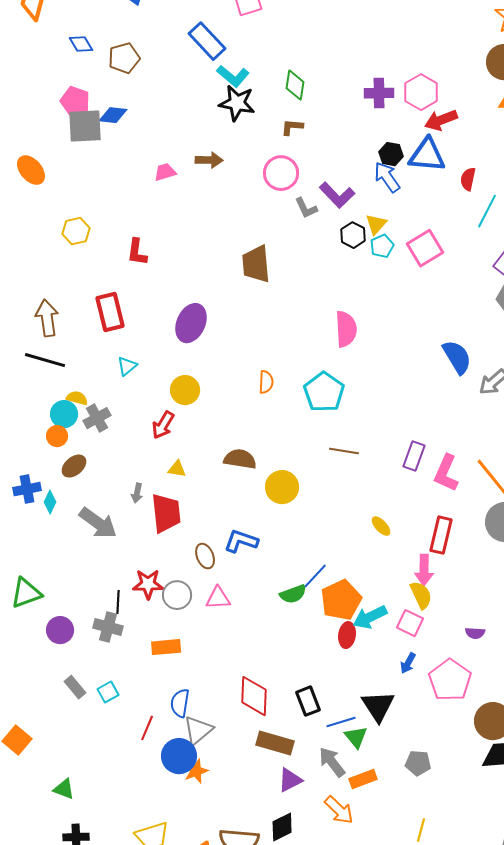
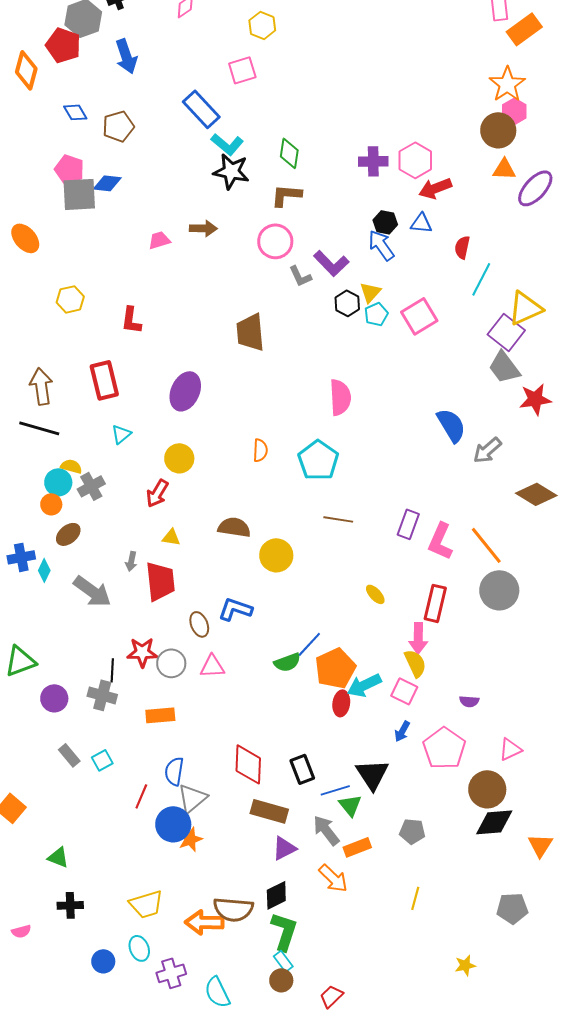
brown L-shape: (292, 127) -> (286, 195), size x1.4
blue triangle: (427, 155) -> (421, 223), size x0.6

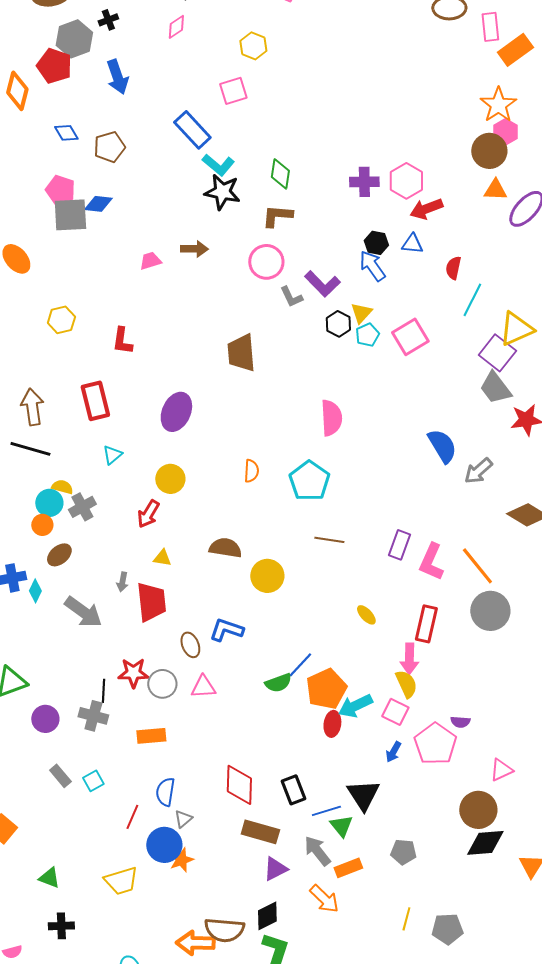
pink pentagon: (444, 748) -> (435, 744), moved
gray triangle: (192, 798) -> (183, 819), size x0.6
yellow trapezoid: (146, 904) -> (121, 881), moved
gray pentagon: (512, 908) -> (447, 929), moved

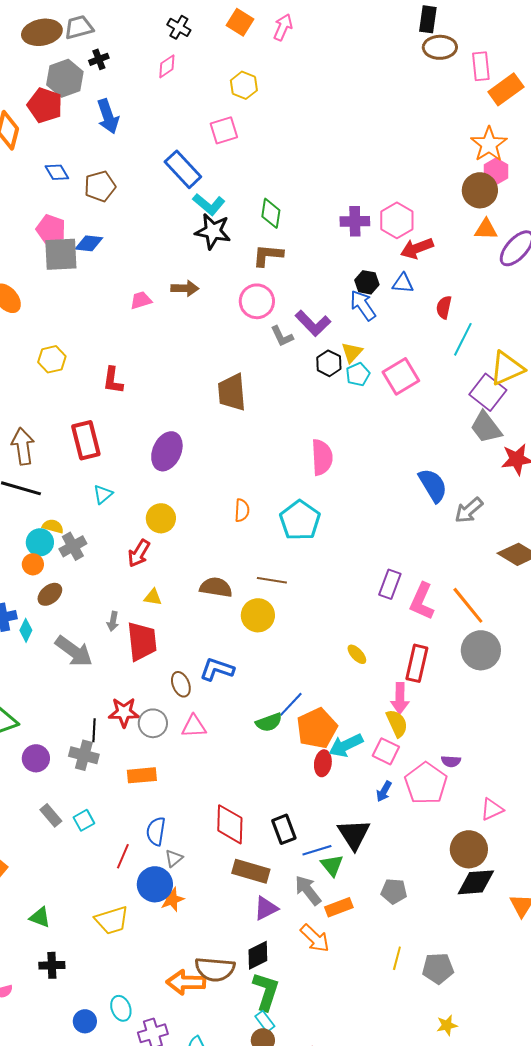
brown line: (329, 540) -> (272, 580), moved

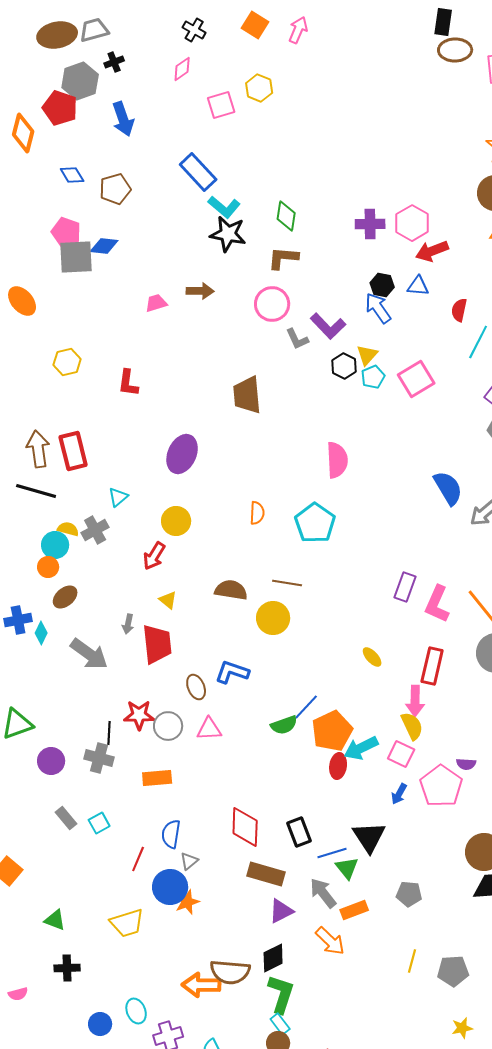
pink square: (224, 130) -> (221, 105), moved
red rectangle: (86, 440) -> (73, 451), moved
gray cross: (73, 546) -> (95, 530), moved
yellow triangle: (153, 597) -> (168, 600), turned 30

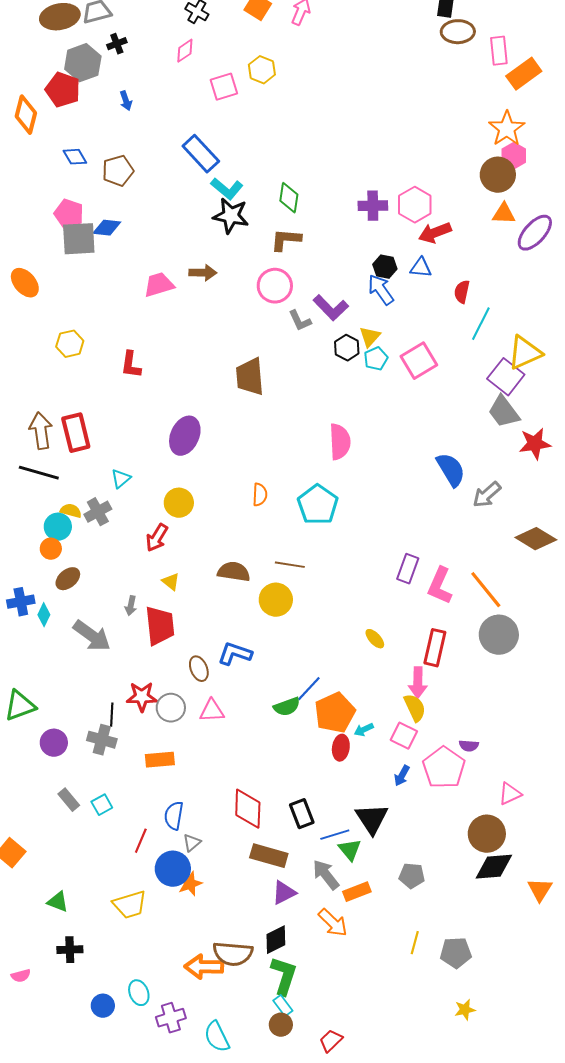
blue arrow: (123, 119) -> (126, 101), size x0.6
pink trapezoid: (156, 303) -> (159, 285), size x1.4
cyan arrow: (361, 748) -> (364, 730), size x0.6

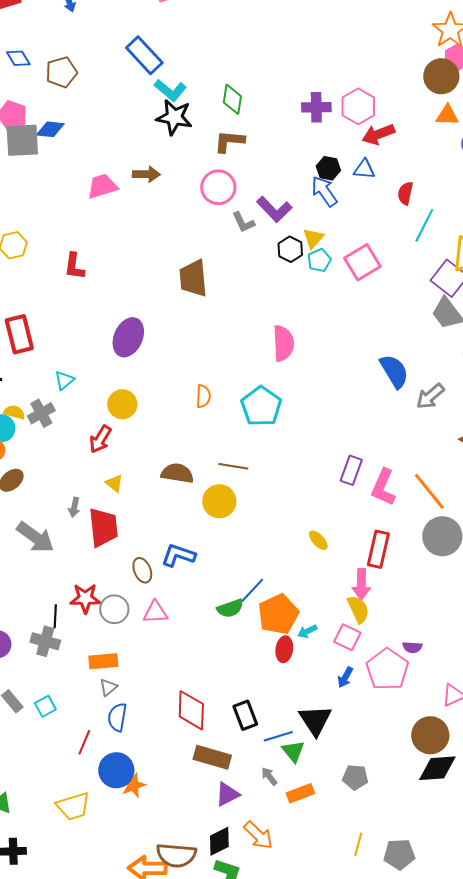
gray triangle: (192, 843) -> (108, 687), moved
gray arrow: (326, 875) -> (269, 776), size x0.6
orange arrow: (333, 923) -> (258, 835), moved

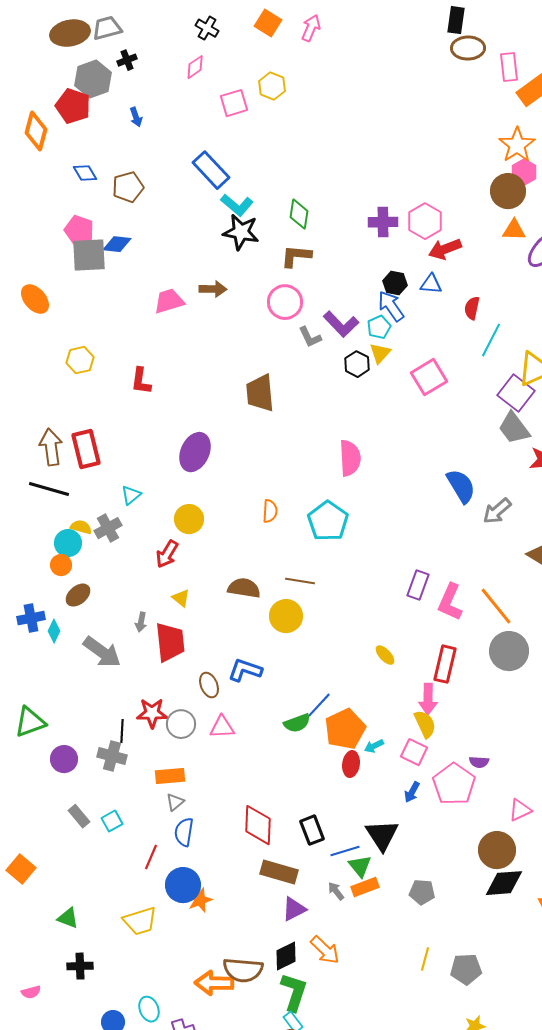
cyan pentagon: (319, 260) -> (379, 327), moved
orange rectangle: (300, 793) -> (365, 887), moved

